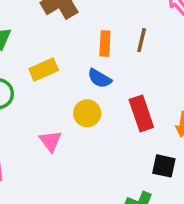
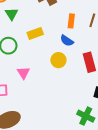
pink triangle: (50, 141) -> (24, 73), moved

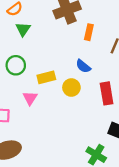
orange rectangle: (71, 21) -> (89, 32), moved
yellow rectangle: (35, 33) -> (46, 77), moved

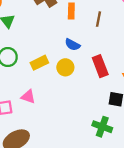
pink triangle: (30, 98) -> (28, 97), moved, turned -32

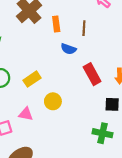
blue semicircle: (72, 45) -> (68, 49), moved
yellow circle: (65, 67) -> (53, 101), moved

